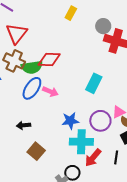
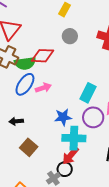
gray circle: (103, 26) -> (70, 36), moved
cyan rectangle: (94, 83) -> (88, 93), moved
pink arrow: (50, 92) -> (43, 88), turned -42
red arrow: (93, 158) -> (70, 156), moved

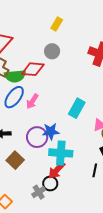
gray circle: (70, 36) -> (52, 51), moved
pink arrow: (43, 88) -> (32, 101), turned 140
purple circle: (93, 117) -> (37, 137), moved

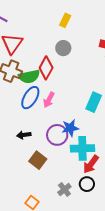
red diamond: (33, 69) -> (46, 68), turned -60
red arrow: (57, 170) -> (91, 164), moved
black circle: (50, 184) -> (87, 184), moved

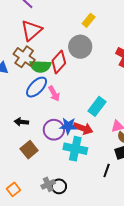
gray circle: (63, 48) -> (80, 47), size x1.5
pink arrow: (49, 100) -> (54, 94), turned -70
red arrow: (91, 164) -> (83, 128), moved, turned -120
black circle: (87, 184) -> (59, 186), moved

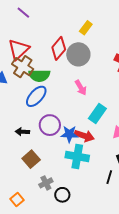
red triangle: (31, 30) -> (19, 49), moved
red diamond: (59, 62) -> (59, 48), moved
pink arrow: (54, 94) -> (81, 88), moved
purple circle: (54, 130) -> (50, 125), moved
gray cross: (48, 184) -> (46, 183), moved

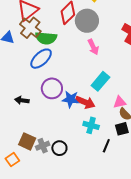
pink arrow: (81, 88) -> (93, 47), moved
black arrow: (22, 132) -> (22, 100), moved
cyan cross: (77, 156) -> (91, 125), moved, size x0.7
brown square: (31, 159) -> (27, 141), moved, turned -30
black circle: (62, 195) -> (59, 148), moved

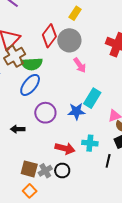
brown cross: (30, 28) -> (15, 56), turned 30
blue star: (71, 99) -> (76, 111), moved
red arrow: (85, 102) -> (65, 148), moved
orange square: (12, 160) -> (30, 191), moved

